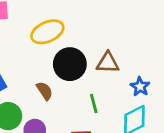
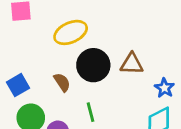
brown semicircle: (45, 91) -> (62, 82), moved
green line: (94, 103) -> (90, 112), moved

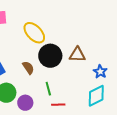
yellow ellipse: (71, 32) -> (34, 33), turned 70

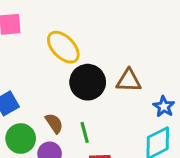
brown semicircle: (28, 68) -> (54, 123), moved

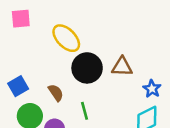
brown semicircle: (54, 123) -> (56, 93), moved

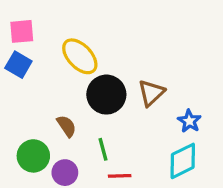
brown triangle: (122, 67) -> (151, 93), turned -45
blue square: (18, 86) -> (18, 65), moved, turned -30

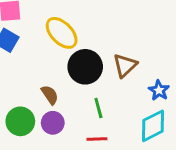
green line: (103, 149) -> (98, 108), moved
purple circle: (65, 173) -> (53, 123), moved

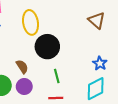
yellow ellipse: (62, 33) -> (31, 22), turned 35
brown triangle: (125, 65) -> (97, 20), moved, turned -36

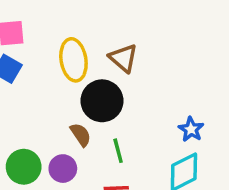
brown triangle: (97, 20) -> (123, 58), moved
brown semicircle: (22, 67) -> (81, 135), moved

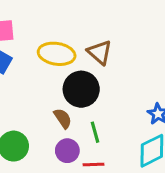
yellow ellipse: (73, 60) -> (57, 54), turned -72
purple circle: (63, 169) -> (67, 151), moved

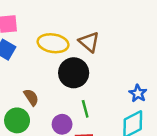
brown semicircle: (63, 118) -> (31, 97), moved

